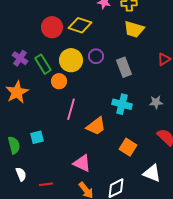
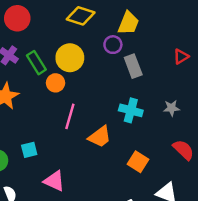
red circle: (52, 27) -> (17, 18), moved
yellow trapezoid: (134, 29) -> (128, 23), moved, turned -85
purple circle: (96, 56) -> (113, 45), moved
pink triangle: (82, 163) -> (54, 181), moved

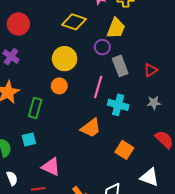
red triangle: (181, 57) -> (151, 70), moved
green rectangle: (36, 63) -> (35, 108), moved, turned 48
orange circle: (56, 83) -> (59, 86), moved
pink line: (70, 116) -> (98, 87), moved

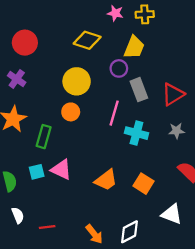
red triangle: (151, 70) -> (173, 94), size x1.5
orange trapezoid: (91, 128) -> (106, 180), moved
pink triangle: (51, 167) -> (61, 169), moved

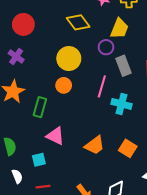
yellow diamond: (87, 40) -> (78, 22), turned 35
cyan square: (37, 172) -> (39, 160), moved

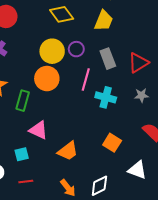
purple circle: (106, 47) -> (76, 49), moved
orange circle: (64, 85) -> (47, 79), size x1.5
orange trapezoid: (95, 145) -> (68, 151), moved

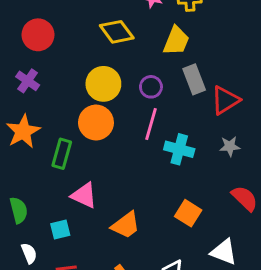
purple circle: (76, 49) -> (151, 87), moved
gray rectangle: (108, 59) -> (194, 79), moved

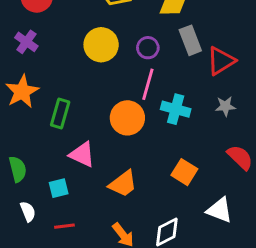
orange circle: (96, 123) -> (127, 118), moved

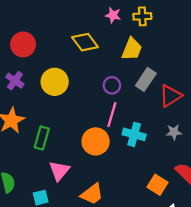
gray rectangle: (190, 40) -> (146, 79), turned 55
yellow circle: (101, 45) -> (55, 82), moved
pink triangle: (82, 154) -> (59, 171), turned 45
orange square: (184, 172) -> (158, 185), moved

